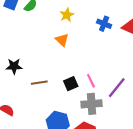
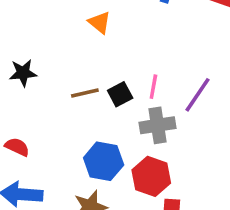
pink line: (91, 81) -> (153, 87), turned 40
brown line: (39, 83) -> (85, 93), moved

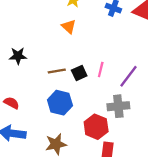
gray cross: (158, 125) -> (118, 106), moved
blue hexagon: (104, 161) -> (60, 103), moved

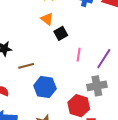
brown line: (57, 71) -> (26, 66), moved
black square: (79, 73) -> (61, 33), moved

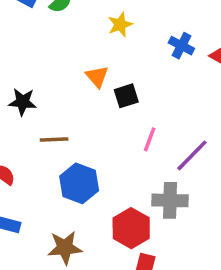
orange triangle: (47, 19) -> (97, 77), moved

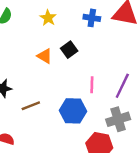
black square: (126, 96) -> (69, 50), moved
blue hexagon: (79, 183) -> (73, 111), moved

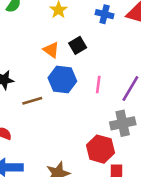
blue hexagon: (73, 111) -> (62, 79), moved

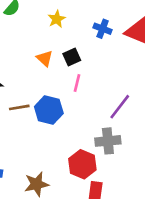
blue hexagon: (62, 79) -> (49, 110), moved
pink line: (98, 84) -> (77, 83), moved

